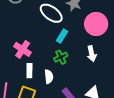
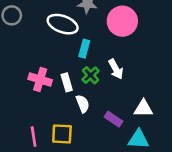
white arrow: (92, 54) -> (116, 69), moved
white rectangle: (29, 71) -> (67, 82), moved

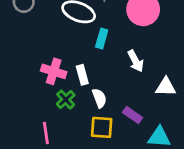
green cross: (91, 75) -> (66, 99), moved
white triangle: (143, 108) -> (166, 87), moved
yellow square: (62, 134) -> (102, 127), moved

